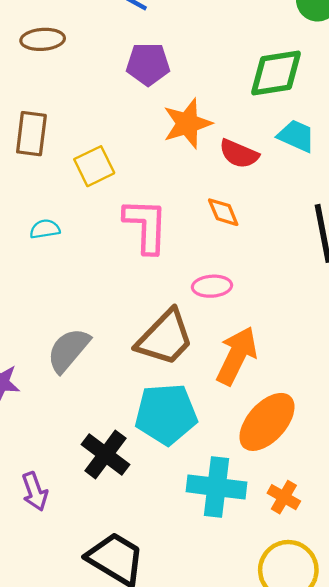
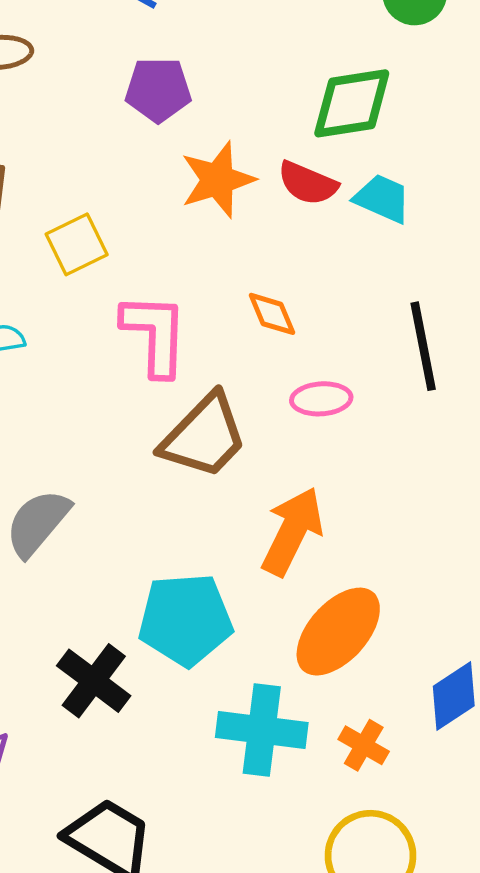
red semicircle: (239, 154) -> (308, 183), moved
pink ellipse: (212, 286) -> (321, 399), moved
brown trapezoid: (165, 338) -> (204, 436), moved

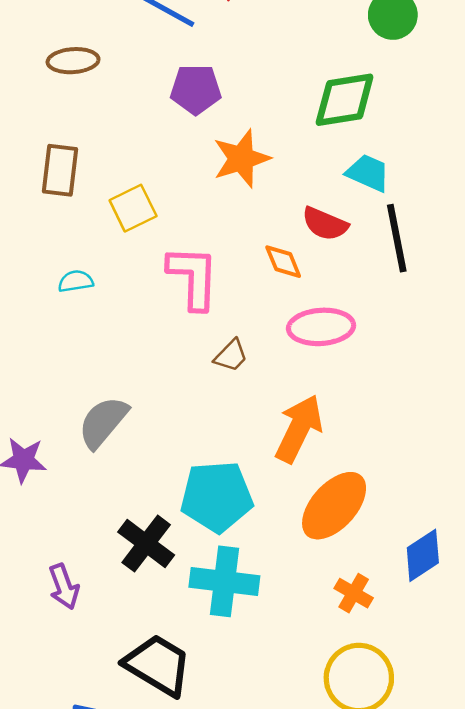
red semicircle: (308, 183) -> (325, 224), moved
black line: (423, 346) -> (397, 238), moved
pink ellipse: (321, 399) -> (321, 327), size x1.4
brown trapezoid: (204, 436) -> (231, 356), size x0.5
cyan cross: (262, 730) -> (224, 581), moved

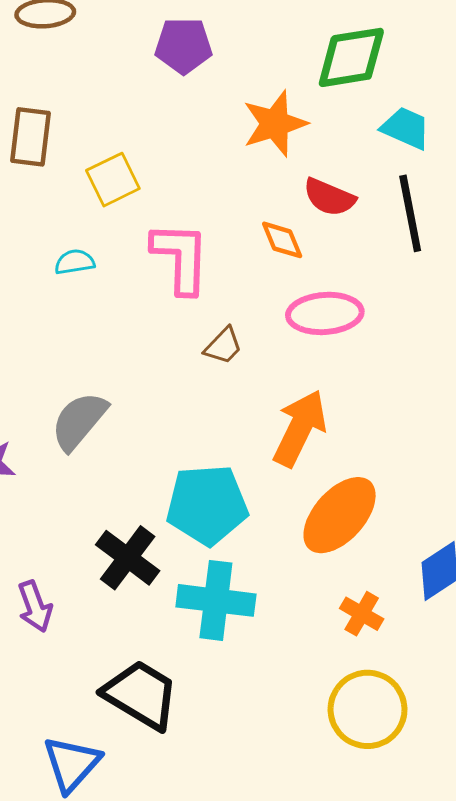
orange star: (241, 159) -> (275, 124), moved
cyan trapezoid: (368, 173) -> (406, 128), moved
cyan semicircle: (76, 281) -> (75, 262), moved

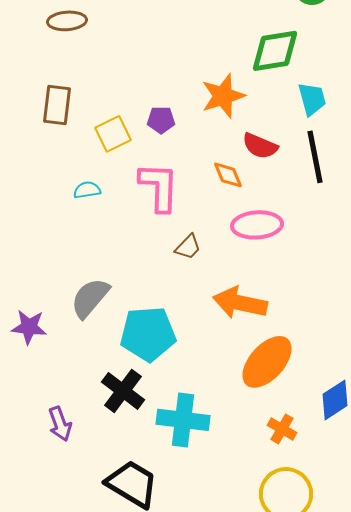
purple pentagon: (184, 46) -> (161, 120), moved, size x0.7
cyan trapezoid: (406, 128) -> (312, 99), turned 51
orange arrow: (300, 428) -> (240, 303), turned -104
cyan pentagon: (207, 505) -> (148, 334), moved

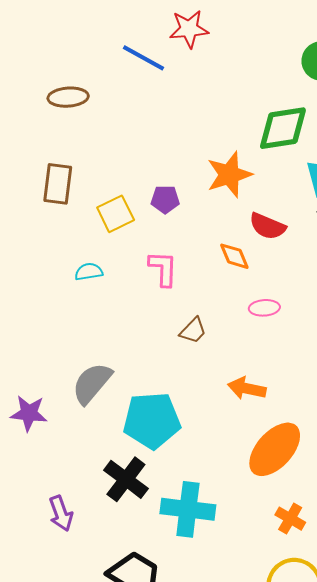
pink L-shape: (159, 187) -> (163, 269), size x0.7
pink ellipse: (257, 225) -> (264, 308), size x0.6
orange arrow: (240, 303) -> (247, 388), size x0.7

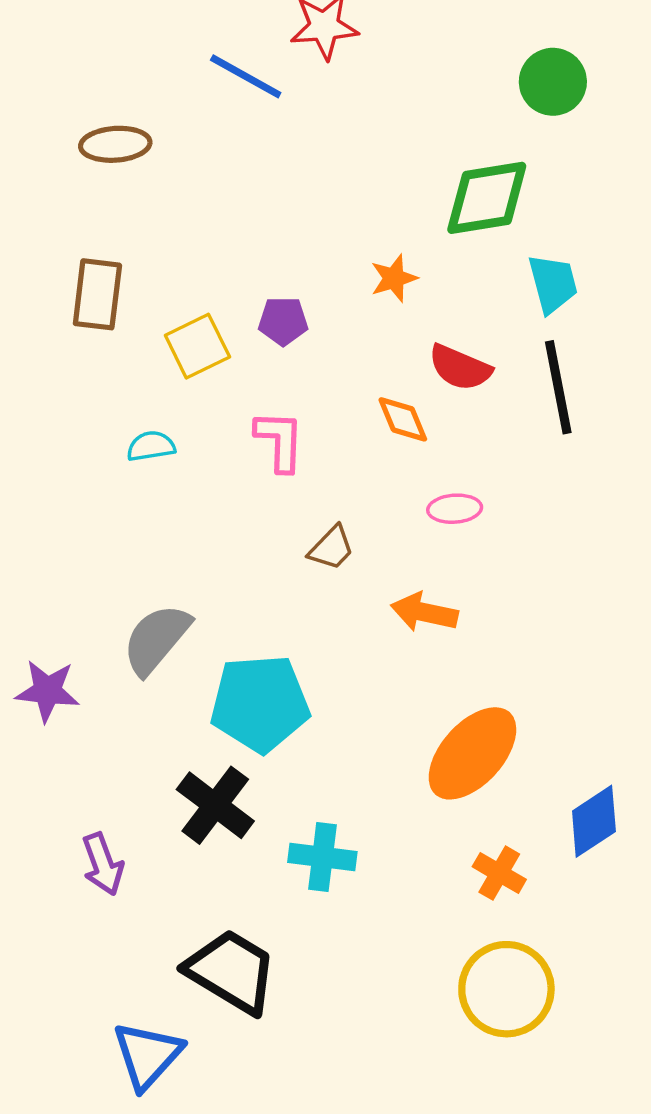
orange star: (229, 175) -> (394, 278), size x0.6
orange arrow: (247, 388) -> (424, 612), moved
cyan cross: (188, 509) -> (322, 857), size x0.7

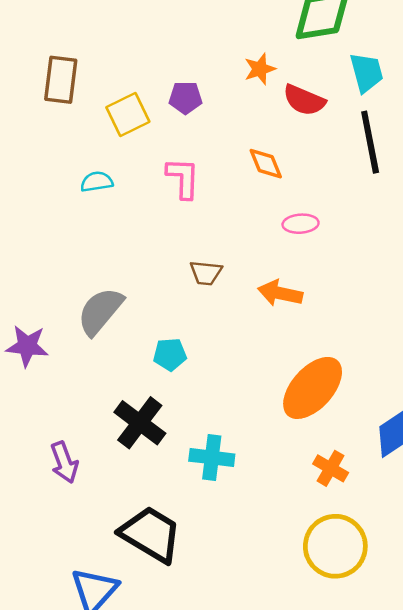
red semicircle: (460, 368) -> (304, 100), moved
brown trapezoid: (331, 548) -> (206, 273), moved, turned 52
cyan pentagon: (260, 703) -> (170, 354), size x0.5

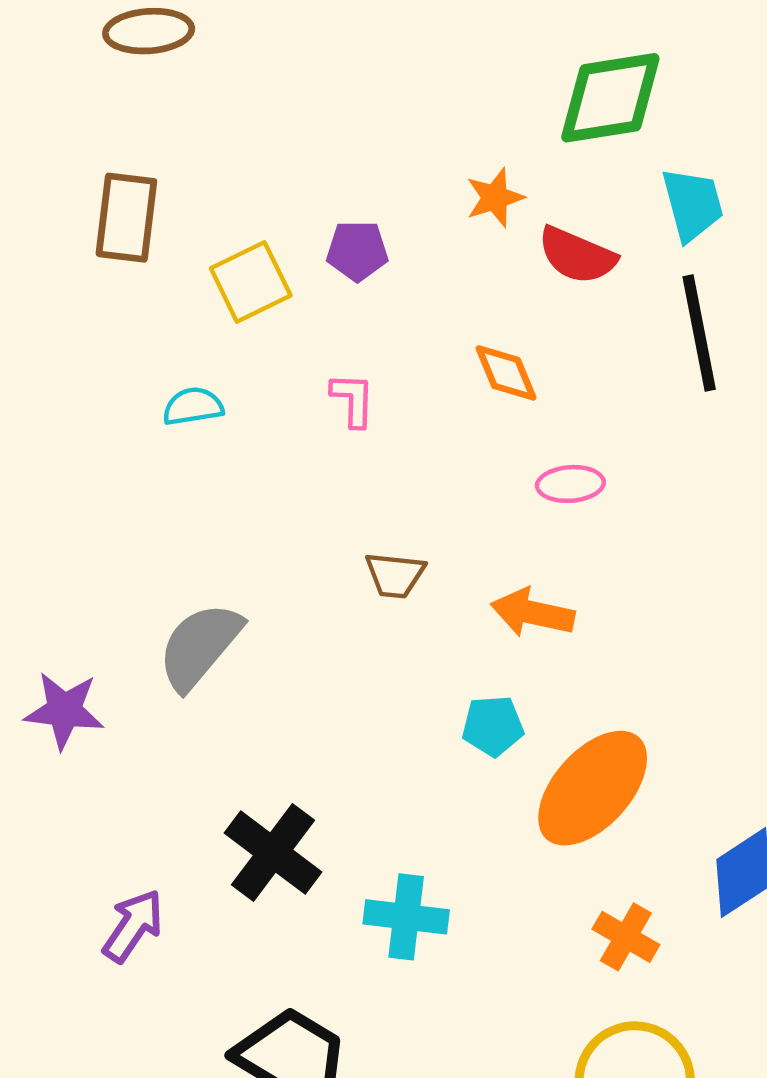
pink L-shape: (183, 178) -> (353, 400), size x0.7
cyan pentagon: (170, 354) -> (493, 726), moved
purple arrow: (64, 462) -> (133, 926), turned -126

